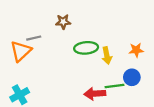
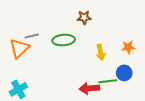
brown star: (63, 22) -> (84, 17), moved
green ellipse: (86, 48) -> (64, 40), moved

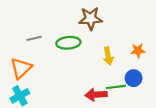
brown star: (84, 17) -> (91, 19), size x1.5
orange triangle: (19, 48) -> (21, 68), moved

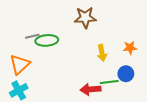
green ellipse: (68, 43) -> (47, 40), moved

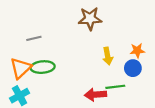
green ellipse: (47, 40) -> (43, 67), moved
blue circle: (126, 74) -> (133, 68), moved

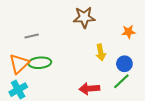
orange star: (137, 51) -> (129, 32), moved
green line: (115, 87) -> (121, 81), moved, turned -36

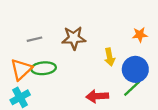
brown star: (84, 17) -> (74, 38), moved
blue circle: (124, 64) -> (135, 69), size x1.5

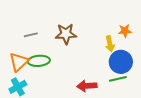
yellow arrow: (110, 57) -> (110, 44), moved
green line: (132, 88) -> (118, 79), turned 30

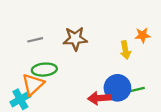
orange triangle: (19, 62) -> (33, 84), moved
blue circle: (121, 62) -> (117, 88), moved

